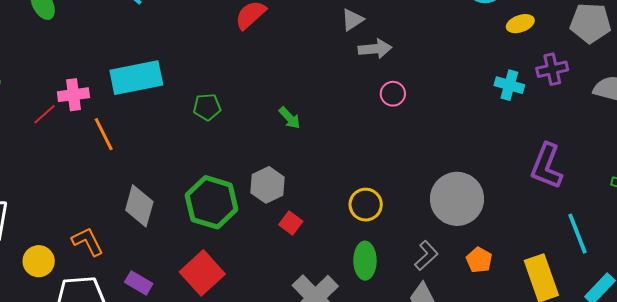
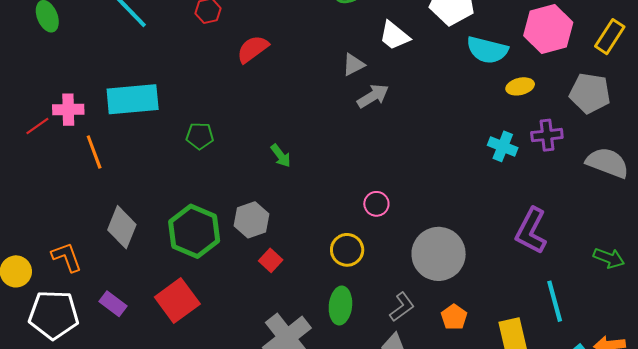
gray arrow: (375, 49) -> (373, 96), turned -32
pink circle: (393, 94) -> (376, 204), moved

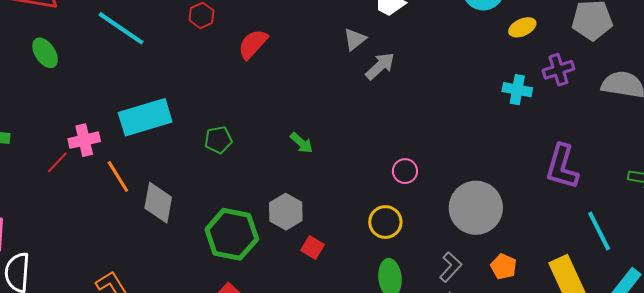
gray diamond: (122, 227) -> (158, 203), moved

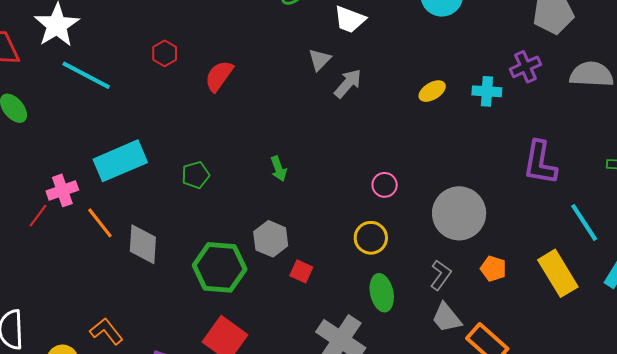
yellow ellipse: (522, 27) -> (432, 91), moved
green arrow: (302, 143) -> (279, 169), turned 35

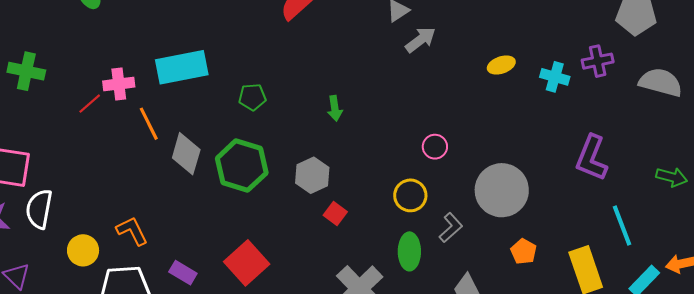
green hexagon: (220, 267) -> (242, 166), moved
gray L-shape: (441, 275) -> (451, 228), moved

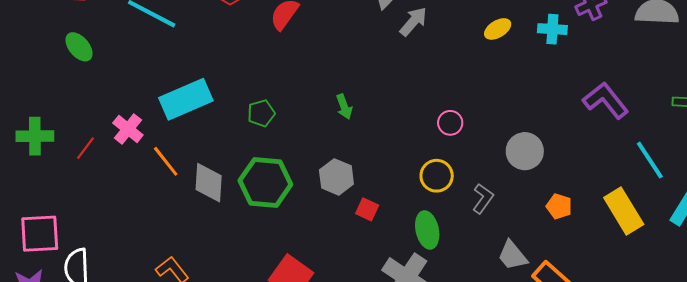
pink cross: (119, 84) -> (128, 129), turned -32
red line: (90, 104) -> (85, 148), moved
purple L-shape: (592, 158) -> (606, 100), turned 132
gray circle: (502, 190) -> (525, 151), size x0.7
green ellipse: (409, 251) -> (427, 230), moved

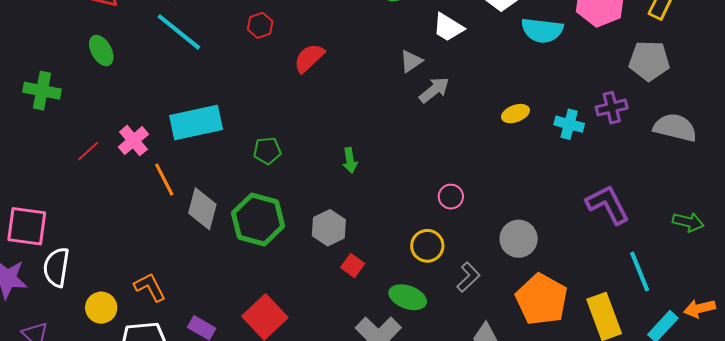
green cross: (35, 136) -> (42, 91), moved
orange pentagon: (559, 206) -> (542, 299), size x2.0
green ellipse: (427, 230) -> (408, 297), turned -69

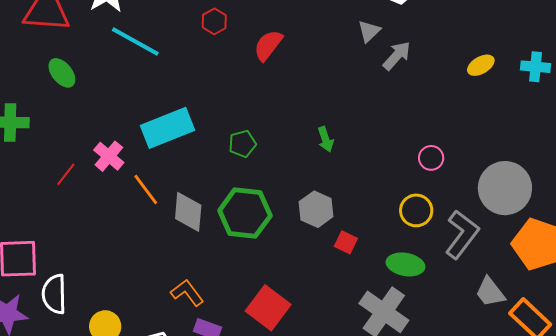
gray circle: (519, 239) -> (505, 188), size x1.4
gray L-shape: (468, 277) -> (462, 234), size x1.6
orange L-shape: (150, 287) -> (187, 293), moved

